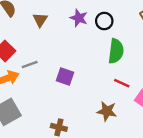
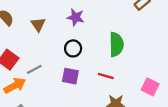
black circle: (104, 21) -> (73, 48), moved
red line: (122, 83) -> (106, 76), moved

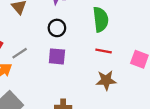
red line: (106, 76) -> (104, 51), moved

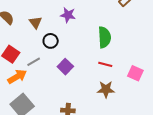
black circle: (57, 28) -> (51, 41), moved
purple square: (57, 56) -> (65, 67), turned 35

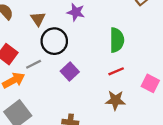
black circle: (51, 41) -> (54, 41), size x1.5
red line: (105, 64) -> (116, 71), turned -40

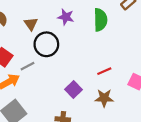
green semicircle: (117, 40) -> (100, 20), moved
purple square: (70, 72) -> (73, 90), moved

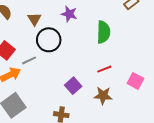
green semicircle: (100, 20) -> (103, 32), moved

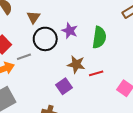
purple star: (69, 14) -> (70, 31), moved
brown star: (103, 96) -> (76, 64), moved

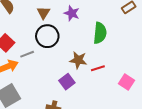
brown triangle: (34, 17) -> (44, 13), moved
purple star: (70, 31) -> (72, 13), moved

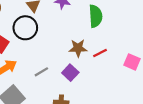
black circle: (47, 36) -> (25, 28), moved
gray line: (27, 54) -> (41, 72), moved

